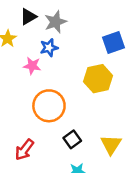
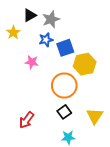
blue square: (114, 42) -> (65, 48), moved
pink star: (32, 66) -> (32, 62), moved
orange circle: (49, 106) -> (64, 85), moved

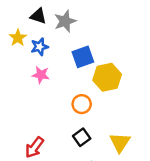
black triangle: (30, 15) -> (38, 16), turned 48
blue star: (46, 40) -> (40, 47), moved
orange circle: (64, 85) -> (82, 104), size x0.6

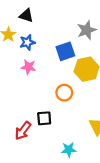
gray star: (65, 21) -> (87, 30), moved
black square: (82, 137) -> (44, 118), moved, turned 32

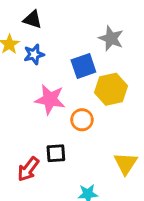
gray star: (87, 30) -> (111, 38), turned -30
pink star: (28, 67) -> (50, 99), moved, size x1.5

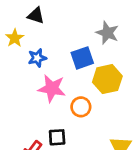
blue star: (34, 54) -> (37, 58), moved

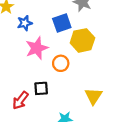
pink star: (52, 88) -> (37, 48), turned -30

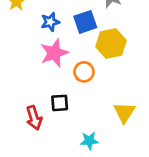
blue star: (25, 23) -> (50, 22), moved
red arrow: (20, 100) -> (34, 118), turned -54

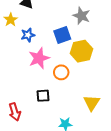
blue star: (50, 22) -> (28, 35), moved
red arrow: (34, 118) -> (15, 112), moved

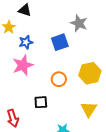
yellow hexagon: (81, 51) -> (90, 73), moved
pink star: (39, 58) -> (23, 65), moved

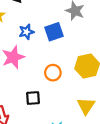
blue star: (26, 42) -> (26, 32), moved

